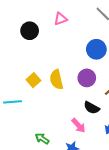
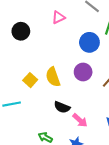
pink triangle: (60, 19) -> (59, 17), moved
black semicircle: (92, 108) -> (62, 107), moved

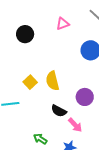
purple circle: (83, 72) -> (85, 97), moved

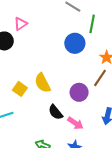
pink triangle: (63, 24) -> (21, 24), moved
black semicircle: (59, 111) -> (56, 112), turned 35

